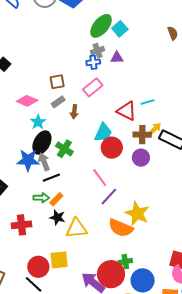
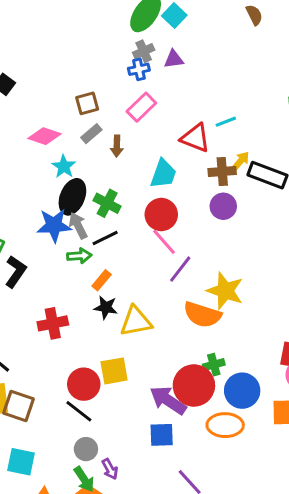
red circle: (112, 148) -> (161, 215), moved
black line: (51, 178) -> (105, 238), moved
green arrow: (41, 198) -> (79, 256), moved

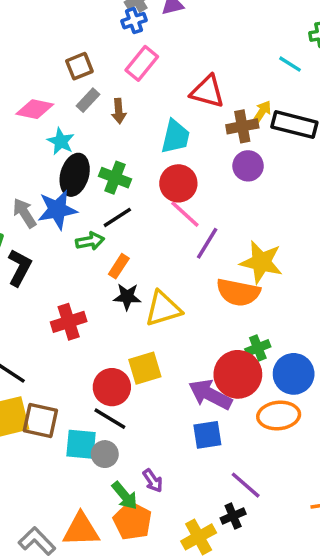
cyan line: (226, 122) -> (290, 64), moved, turned 60
gray arrow: (78, 226) -> (24, 213), moved
gray circle: (86, 449) -> (105, 454), moved
cyan square: (21, 462) -> (81, 444), moved

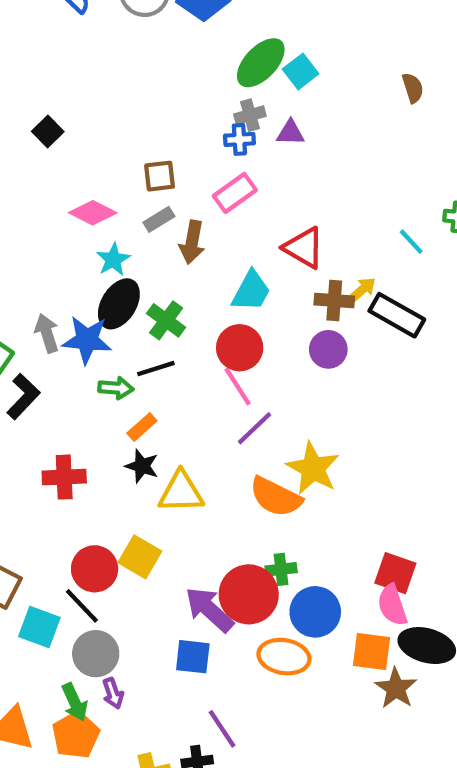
brown arrow: (119, 111) -> (192, 242), size x1.4
yellow square: (145, 368) -> (140, 557), turned 32
gray circle: (105, 454) -> (96, 654), moved, size x1.4

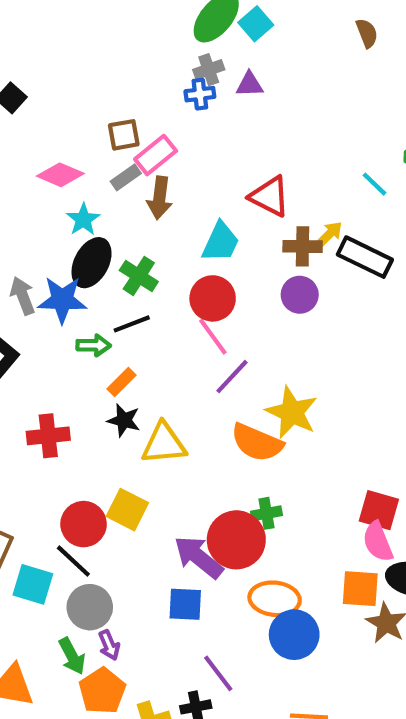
pink rectangle: (235, 193) -> (156, 155), moved
blue circle: (315, 612) -> (294, 635), moved
orange pentagon: (76, 735) -> (102, 691), moved

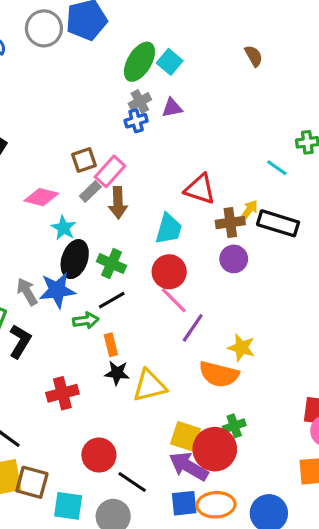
orange rectangle: (121, 382) -> (111, 345), turned -50
yellow star: (292, 412) -> (241, 348), size x0.7
yellow square: (127, 510) -> (185, 436), moved
black line: (73, 561) -> (132, 482), moved
orange ellipse: (275, 599) -> (216, 505), moved

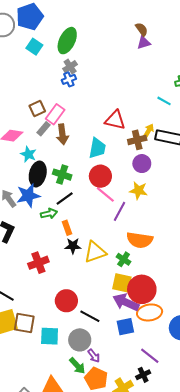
cyan square: (170, 62) -> (34, 47), moved
purple triangle: (172, 108) -> (144, 43), moved
yellow star: (241, 348) -> (139, 190), moved
green cross: (234, 426) -> (124, 259), moved, turned -32
orange ellipse: (216, 505) -> (150, 312), moved

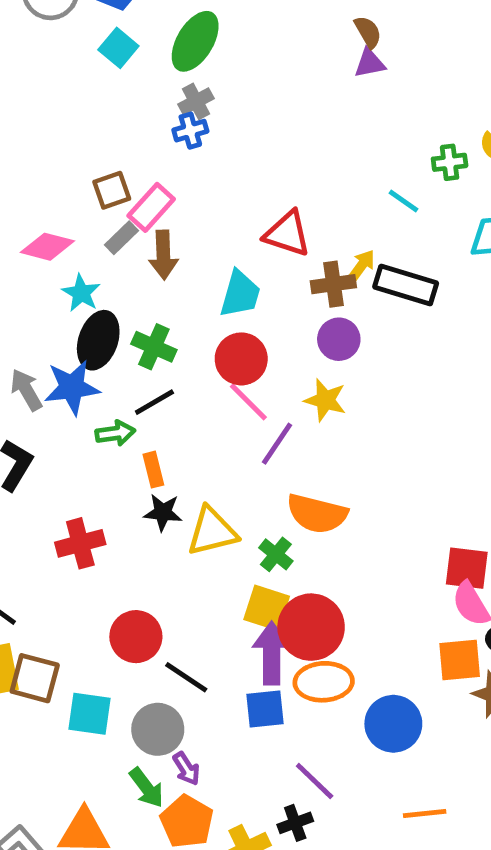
purple arrow: (126, 302) -> (272, 653), turned 60

